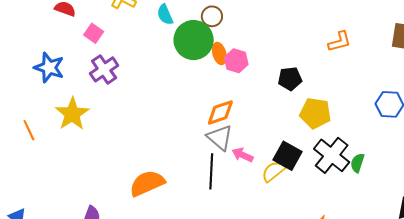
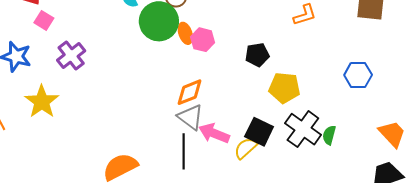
pink square: (94, 33) -> (44, 20), moved
pink arrow: (243, 155) -> (214, 133), size x1.4

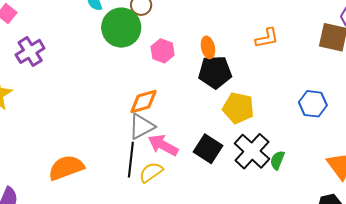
orange ellipse: (185, 33) -> (208, 47), moved
black pentagon: (257, 55) -> (215, 72), size x1.4
gray triangle: (190, 117) -> (142, 126), turned 48
yellow semicircle: (246, 148) -> (151, 172), moved

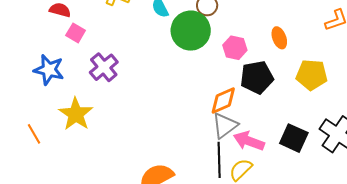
black pentagon: (215, 72) -> (257, 77), moved
yellow pentagon: (238, 108) -> (312, 75), moved

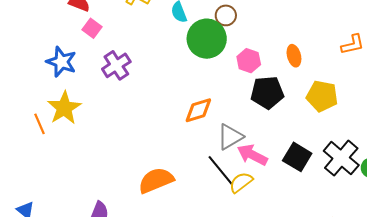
orange diamond: (223, 101) -> (198, 110), moved
yellow star: (76, 114) -> (64, 108), moved
black line: (219, 160) -> (220, 170), turned -44

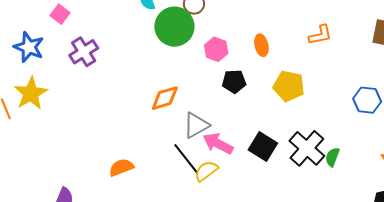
black pentagon: (267, 92) -> (234, 82), size x0.7
orange semicircle: (156, 180) -> (121, 167), size x0.7

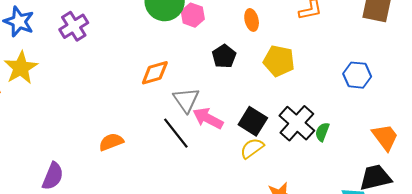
pink hexagon: (216, 49) -> (193, 15), moved
black pentagon: (234, 82) -> (224, 56), turned -30
gray triangle: (196, 125) -> (186, 100), turned -36
yellow semicircle: (206, 171) -> (252, 148), moved

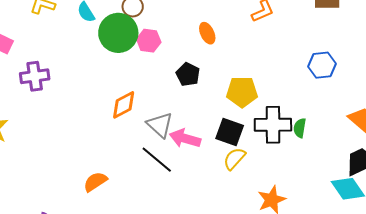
purple cross: (74, 26) -> (35, 76), turned 36
yellow pentagon: (279, 61) -> (242, 92), moved
black cross: (297, 123) -> (273, 125), turned -30

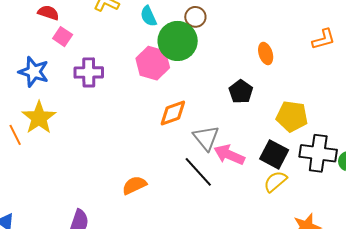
pink hexagon: (149, 41) -> (153, 63), moved, size x1.4

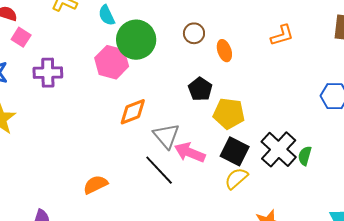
brown circle: (195, 17) -> (194, 33), moved
yellow pentagon: (292, 116) -> (229, 114), moved
black cross: (318, 153) -> (279, 149), turned 36

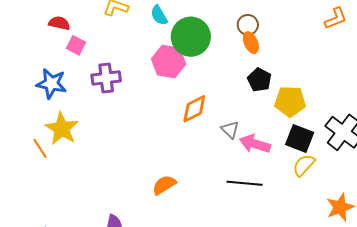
orange ellipse: (224, 51) -> (251, 43), moved
gray triangle: (166, 136) -> (230, 130), size x0.7
black line: (159, 170) -> (245, 183), moved, turned -36

